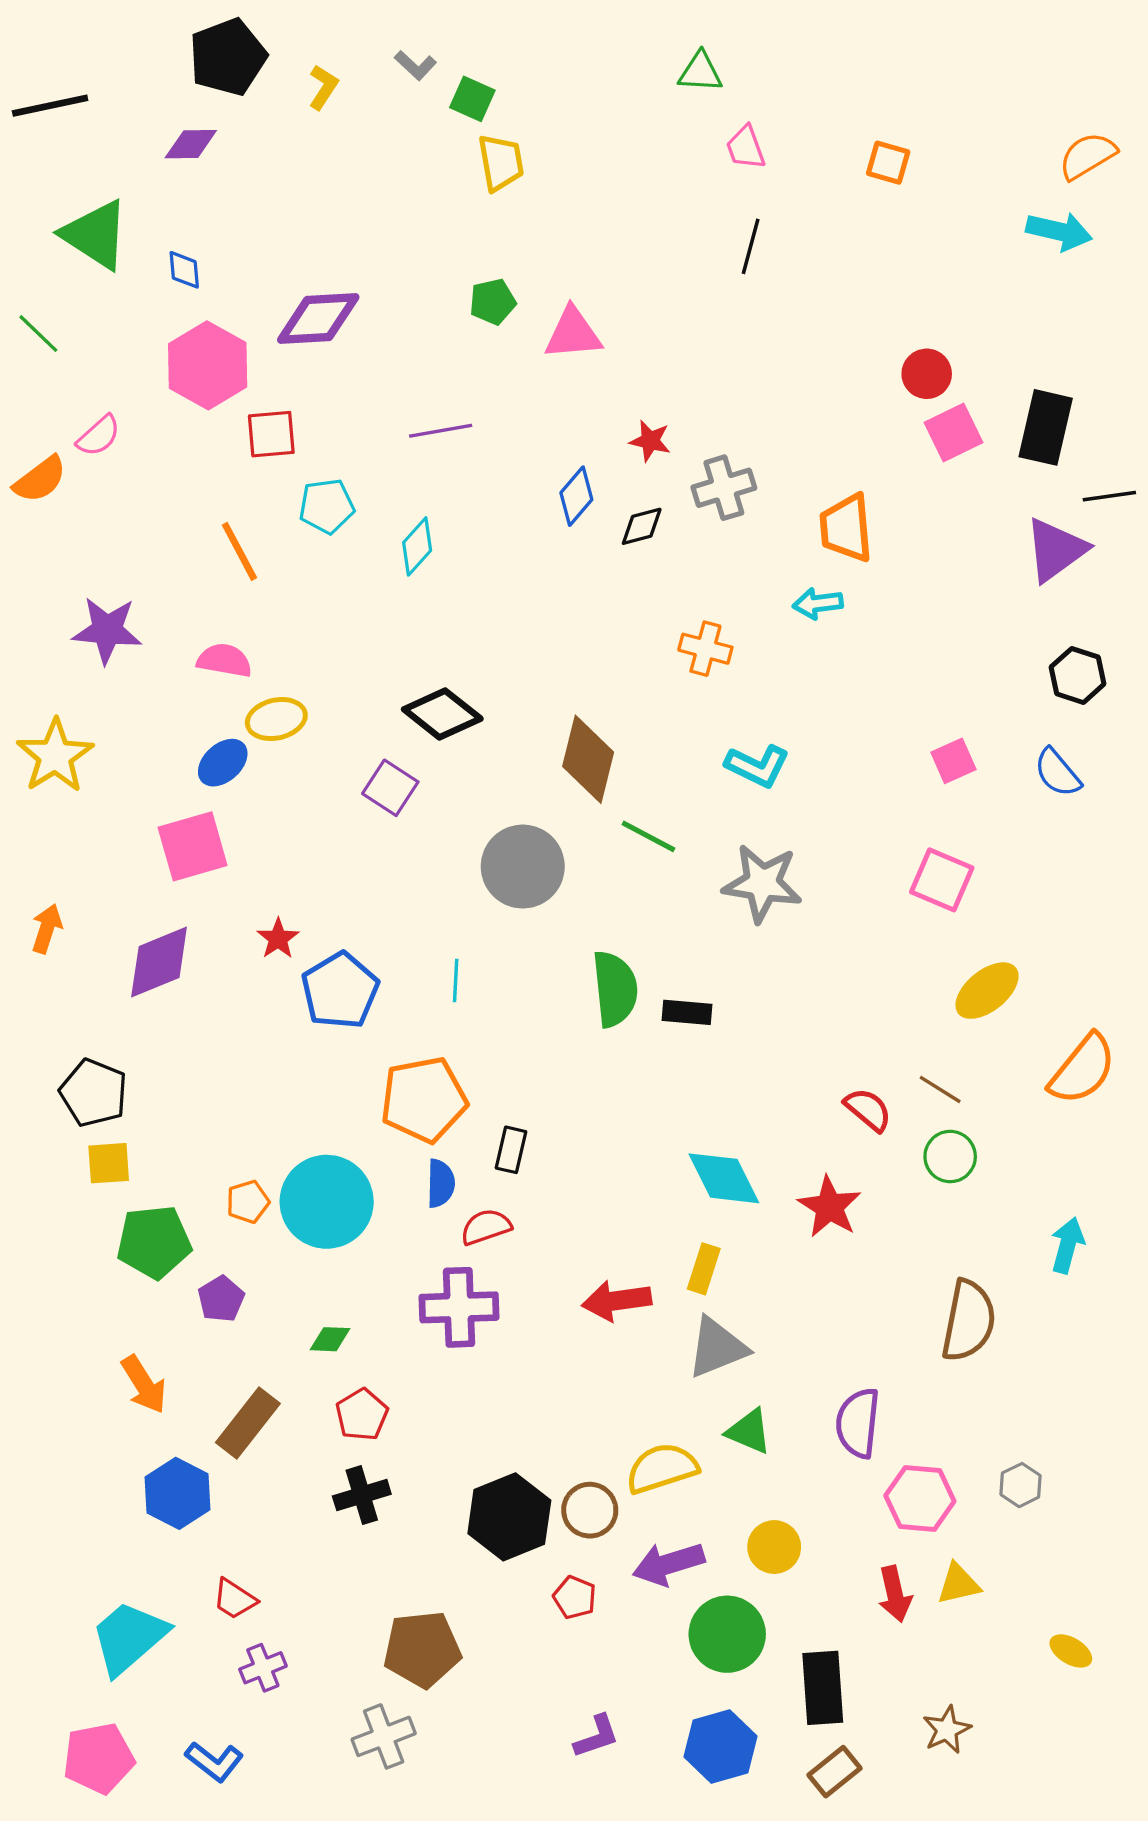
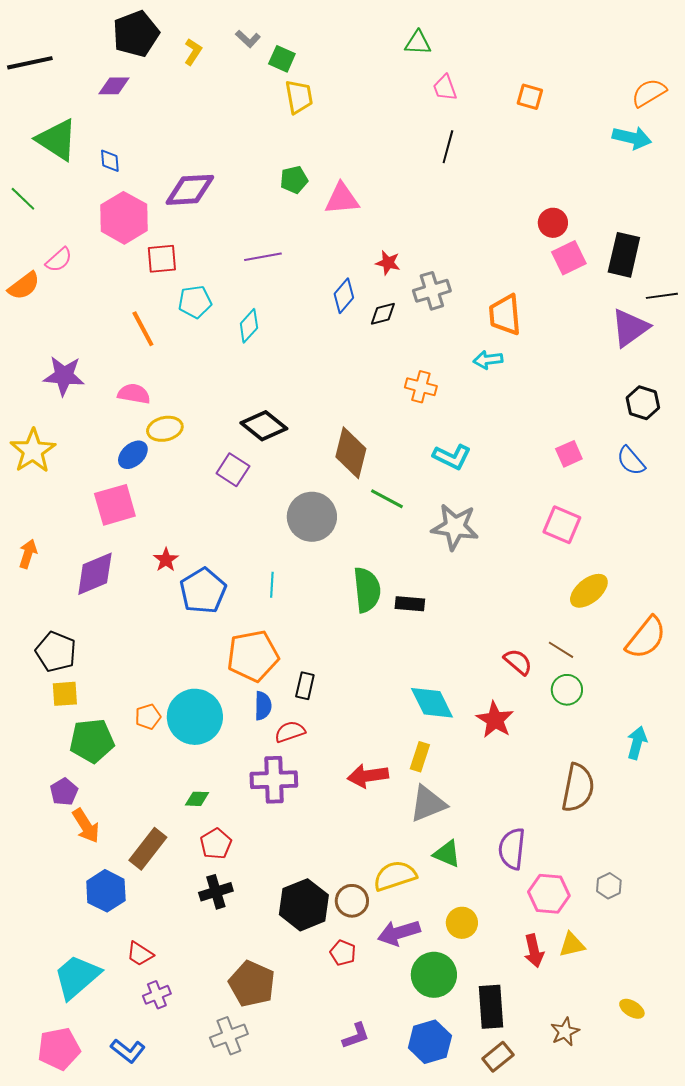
purple pentagon: (221, 1299) -> (64, 792), moved
brown pentagon: (422, 1649) -> (252, 984), turned 30
yellow ellipse: (1071, 1651) -> (632, 1009), moved

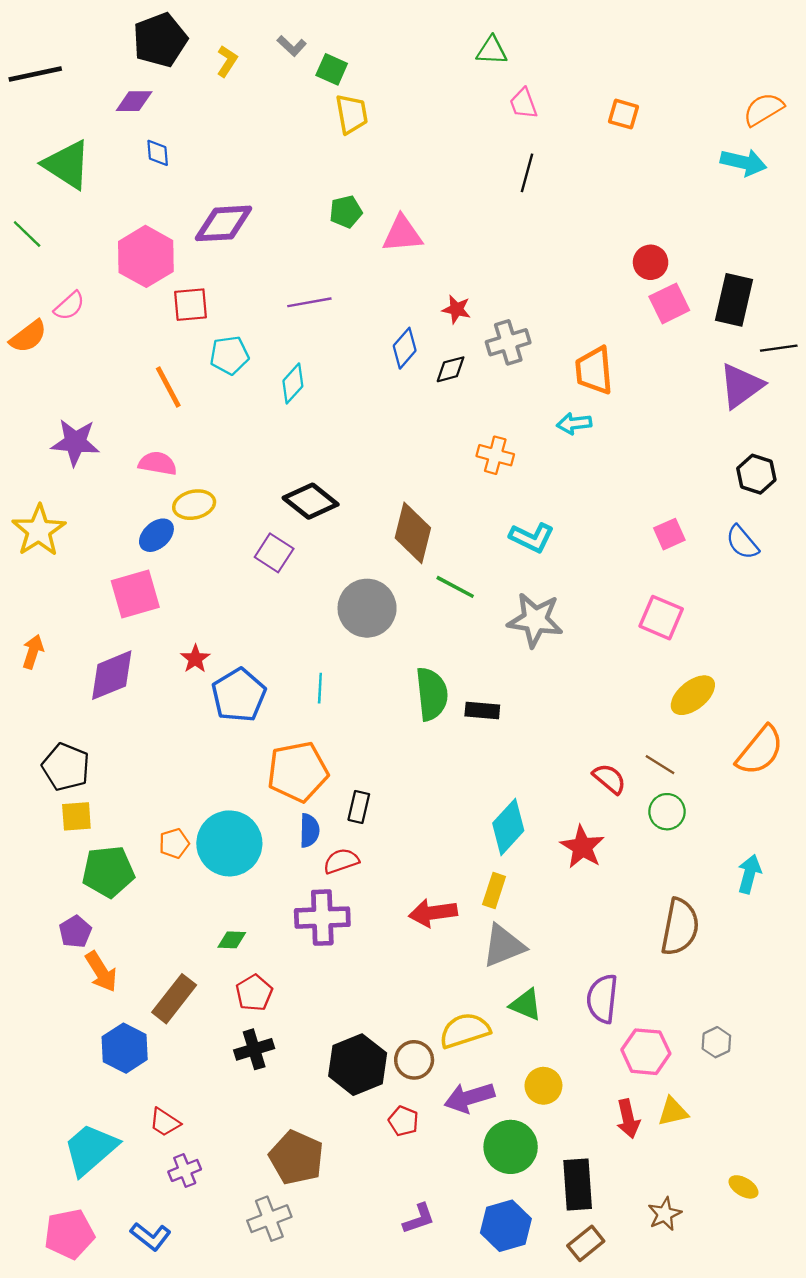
blue diamond: (110, 161) -> (158, 153), moved
cyan diamond: (432, 703) -> (508, 827), turned 69

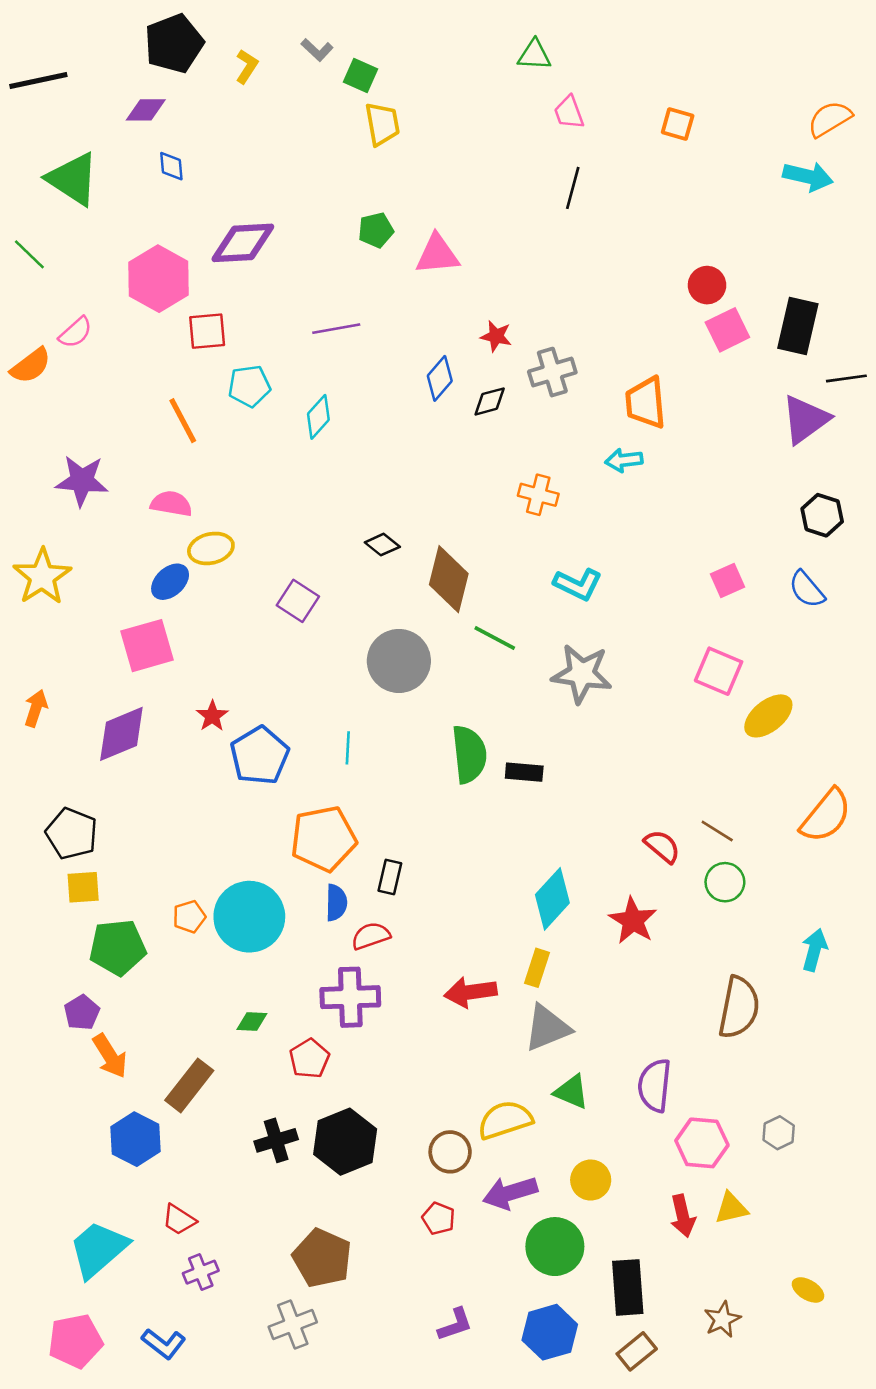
black diamond: (311, 501) -> (382, 545), moved, size x0.6
yellow ellipse: (693, 695) -> (768, 716), moved
red pentagon: (254, 993) -> (309, 1059), moved
black hexagon: (358, 1065) -> (345, 1142), moved

